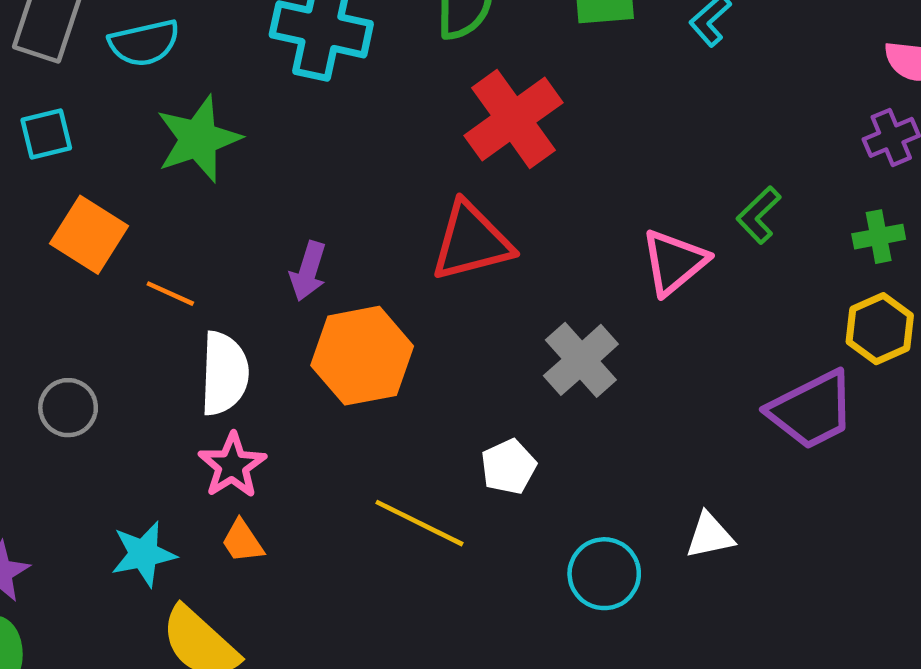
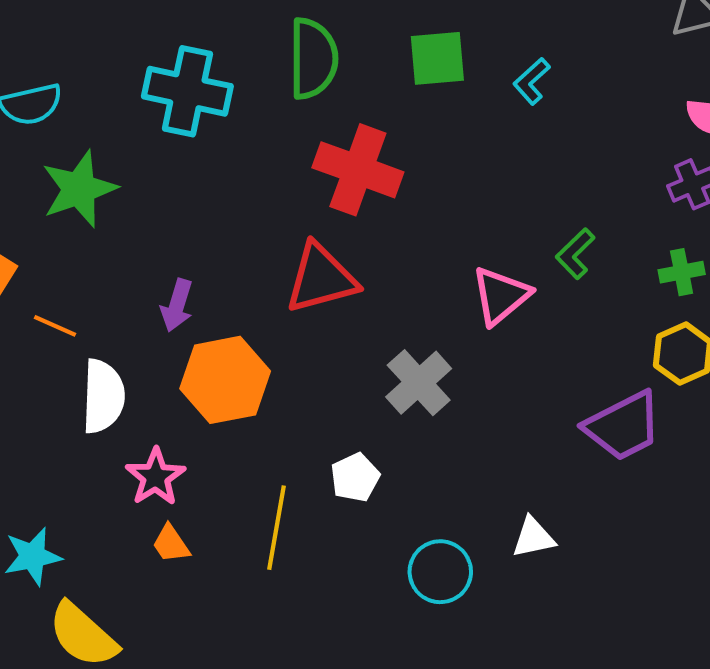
red cross: (513, 119) -> (358, 170), turned -34
pink star: (232, 465) -> (155, 477), moved
yellow line: (419, 523) -> (277, 528), turned 74
orange trapezoid: (242, 541) -> (171, 544), moved

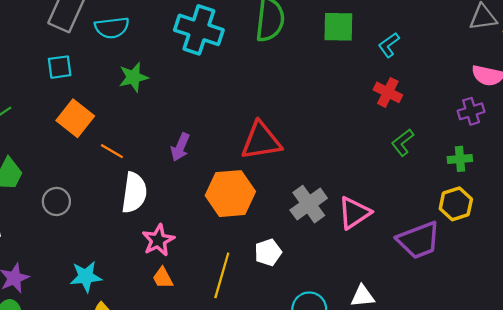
red cross: (358, 170) -> (388, 92), moved, size x0.6
green star: (79, 189) -> (133, 77), size x0.7
pink triangle: (501, 296) -> (354, 213), moved
orange hexagon: (225, 380) -> (230, 194), moved

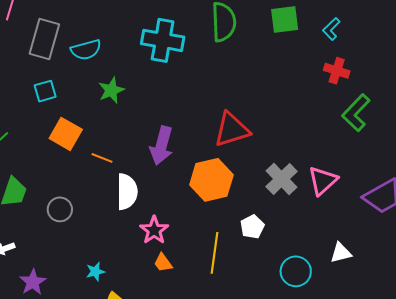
green L-shape: (403, 142) -> (356, 113), size x1.5
purple arrow: (180, 147) -> (161, 146), size x1.5
cyan star: (86, 277) -> (95, 272), size x0.7

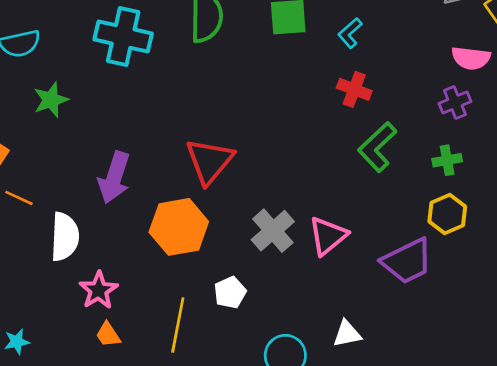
red triangle: (232, 130) -> (209, 161), turned -36
orange line: (102, 158) -> (19, 198), moved

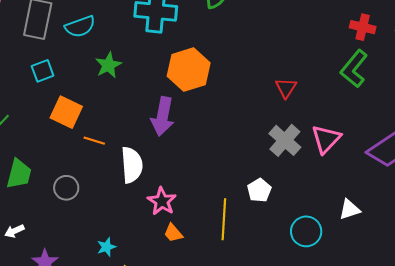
red cross: (354, 89) -> (363, 27), moved
red triangle: (209, 161) -> (286, 88), moved, size x0.6
orange hexagon: (179, 227) -> (189, 70), moved

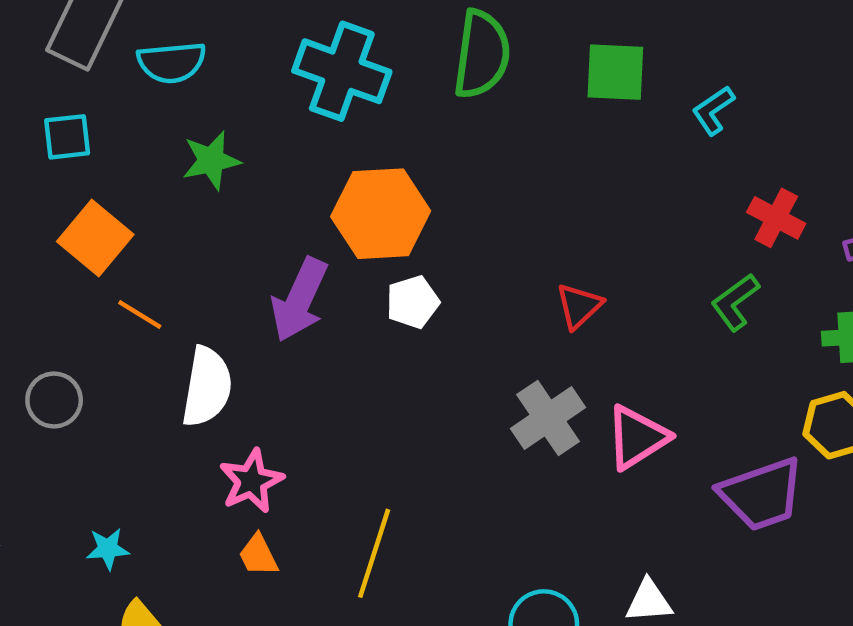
green L-shape: (354, 69) -> (735, 302), size x0.7
white pentagon: (259, 190) -> (413, 302), moved

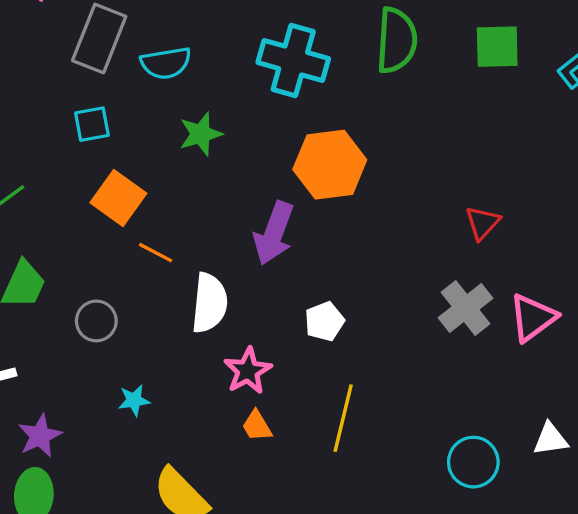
white pentagon: (413, 302) -> (324, 321), moved
cyan star: (108, 549) -> (134, 400), moved

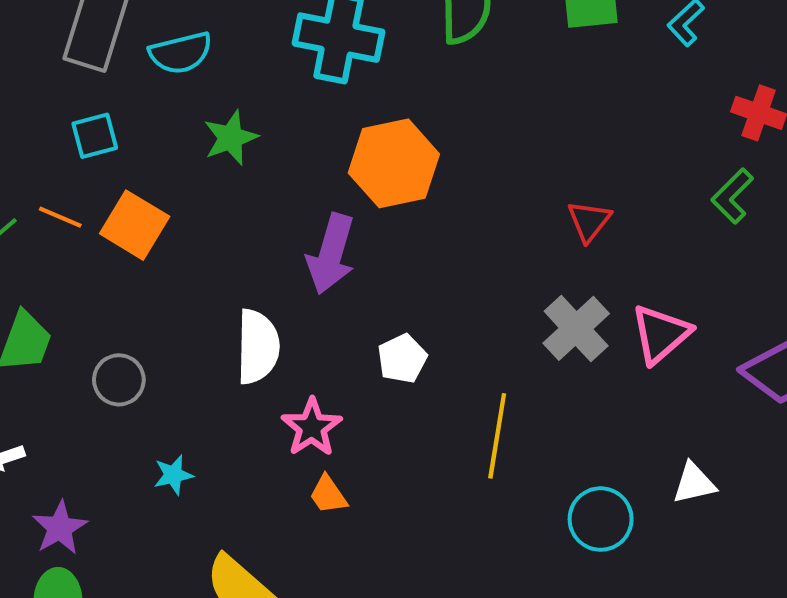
orange line: (156, 253) -> (60, 217), moved
yellow line: (343, 418) -> (497, 436), moved

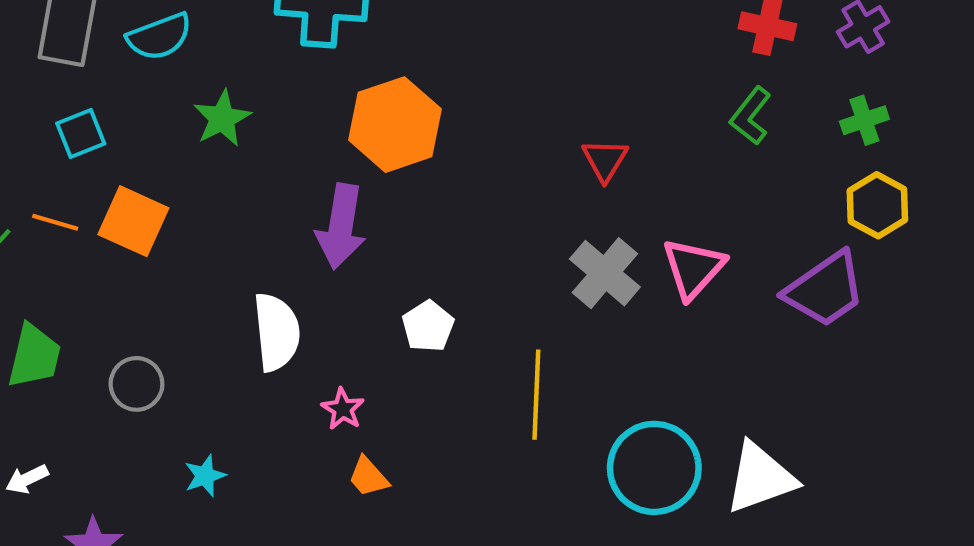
pink star: (312, 427) -> (343, 409), size x0.7
white triangle: (694, 483) -> (760, 478), moved, size x1.6
cyan circle: (601, 519) -> (654, 468), size x1.4

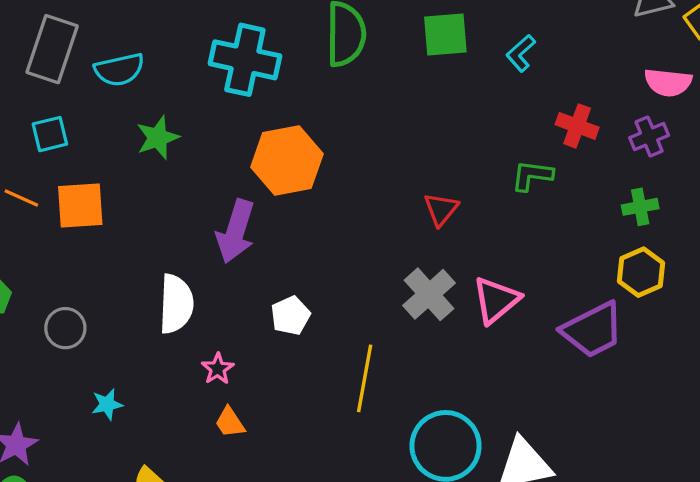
green L-shape: (751, 116) -> (532, 175), moved, turned 51
orange square: (133, 221) -> (80, 205), turned -36

